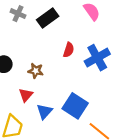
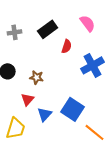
gray cross: (18, 14) -> (15, 32), moved, turned -32
red semicircle: (69, 50) -> (67, 46), moved

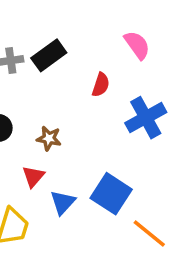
black rectangle: (48, 29) -> (49, 55), moved

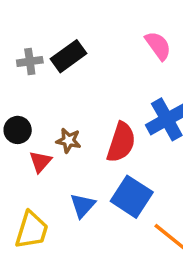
red semicircle: (101, 85) -> (121, 142), moved, size x1.6
red triangle: (33, 176) -> (40, 162), moved

